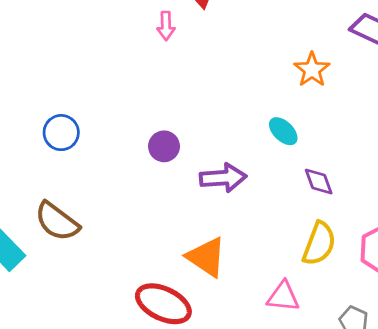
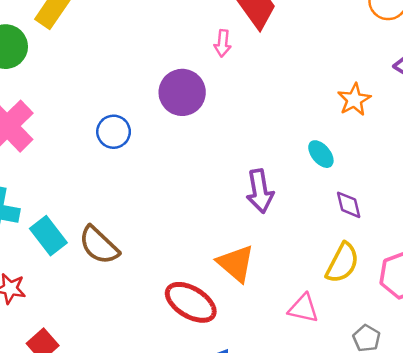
purple circle: (164, 146) -> (182, 92), moved, size x1.6
purple arrow: (223, 178) -> (260, 191), turned 78
brown semicircle: (57, 221) -> (99, 245), moved

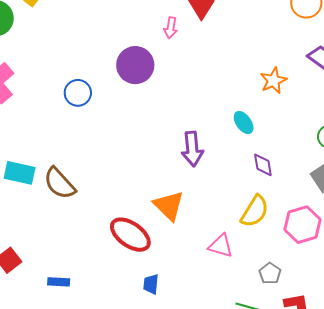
cyan rectangle: (48, 236) -> (20, 173), turned -44

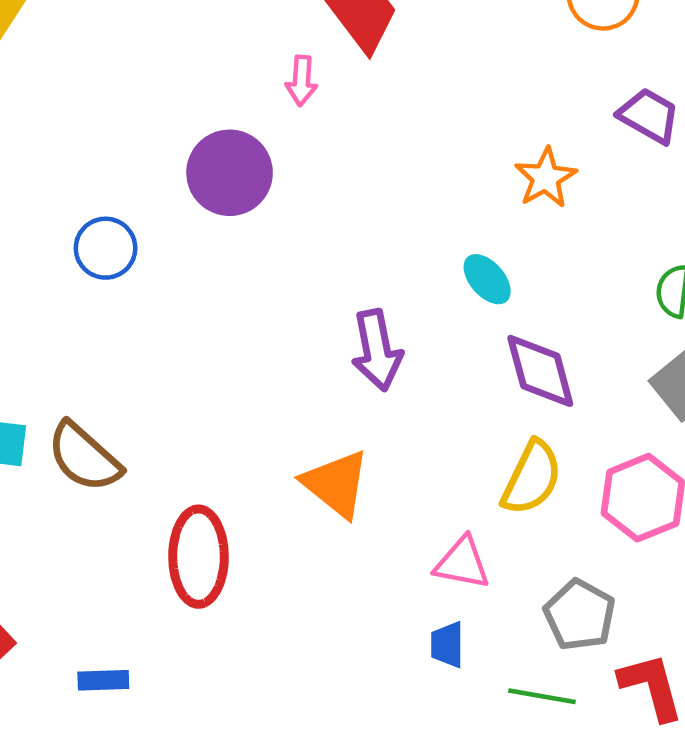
purple diamond: (263, 165) -> (540, 371), size x1.5
red ellipse: (130, 235) -> (198, 557), moved, turned 60
gray pentagon: (270, 273) -> (580, 615), size x1.4
blue trapezoid: (151, 284) -> (447, 645), moved

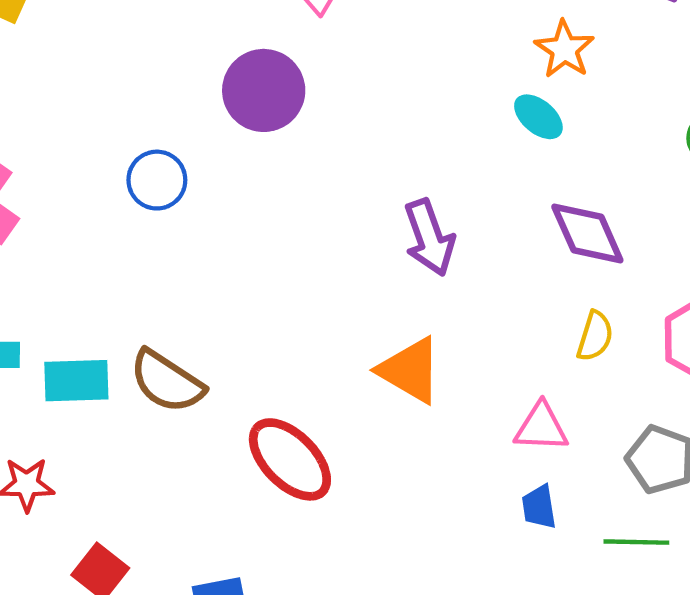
cyan ellipse: (487, 279) -> (538, 117), moved
yellow semicircle: (532, 478) -> (595, 336), size x0.7
red ellipse: (198, 557) -> (290, 459), turned -36

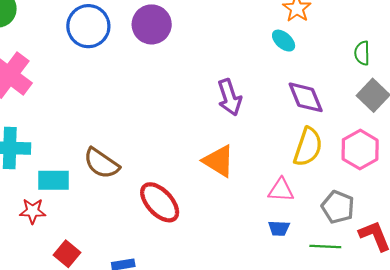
blue circle: (157, 180) -> (88, 26), moved, size x1.5
yellow semicircle: (595, 336) -> (308, 147), size x1.6
cyan rectangle: (76, 381) -> (54, 180), moved
blue trapezoid: (539, 507) -> (279, 228), turned -80

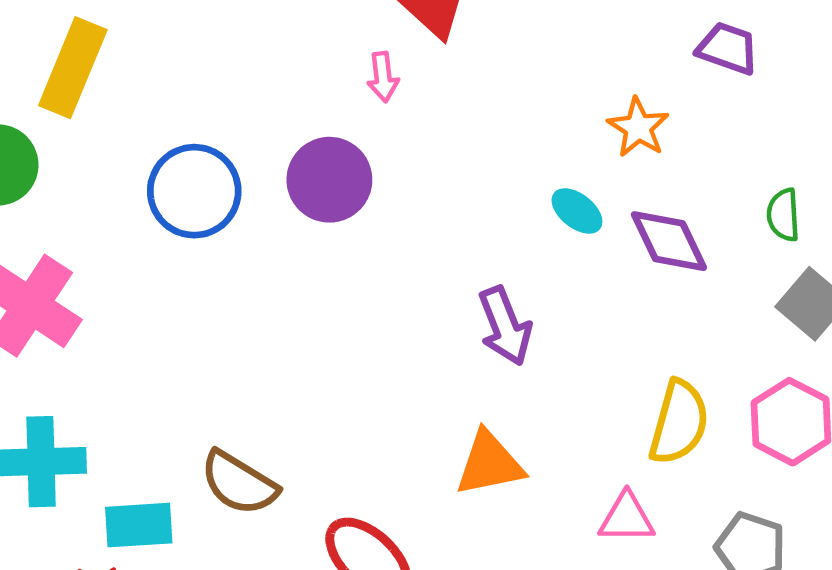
cyan ellipse: (284, 41) -> (577, 211), moved
purple diamond: (306, 97) -> (669, 241), moved
orange triangle: (219, 161) -> (489, 464), turned -40

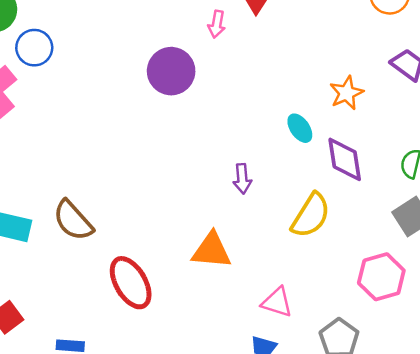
blue circle: (194, 191) -> (34, 48), moved, size x0.7
purple arrow: (505, 326) -> (242, 179), size x0.7
yellow semicircle: (679, 422) -> (311, 215), moved

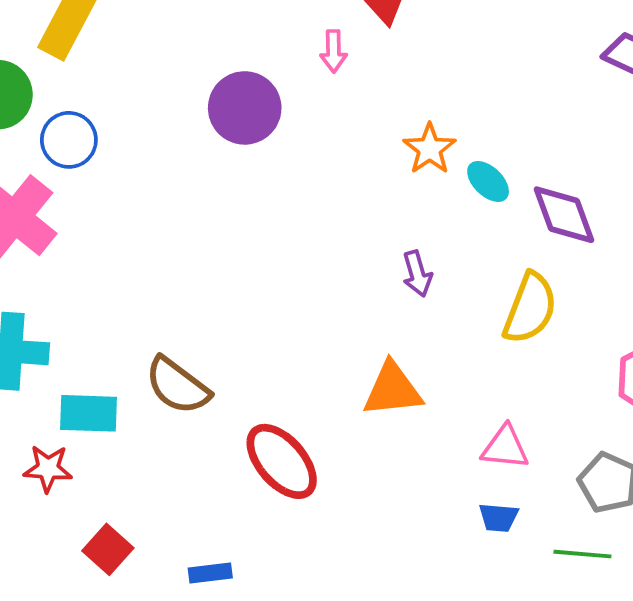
purple circle: (171, 71) -> (245, 108), moved
orange star: (347, 93) -> (430, 149), moved

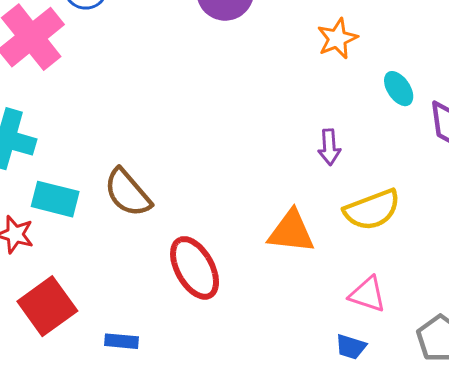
orange star: (430, 149) -> (337, 39), moved
yellow semicircle: (530, 308) -> (372, 210), moved, turned 36
red square: (108, 549) -> (47, 306), size x1.5

